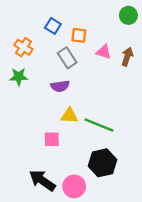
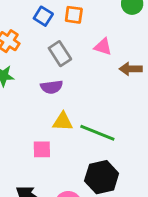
orange square: (79, 35) -> (74, 15), moved
brown arrow: (127, 57) -> (131, 69), moved, turned -108

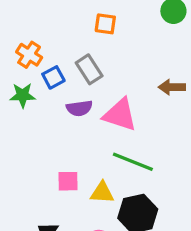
blue square: (43, 16) -> (53, 77), moved, turned 30
pink triangle: (103, 47) -> (120, 115), moved, size x1.6
yellow triangle: (63, 122) -> (102, 193), moved

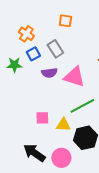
orange cross: (29, 55) -> (26, 34), moved
green line: (133, 162) -> (82, 106), turned -50

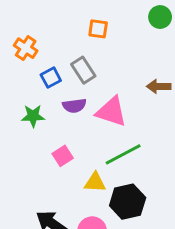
orange cross: (26, 34) -> (26, 48), moved
green star: (14, 65) -> (33, 116), moved
pink square: (42, 118) -> (63, 156), moved, turned -32

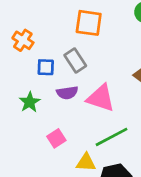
orange square: (98, 29) -> (89, 23), size x1.5
blue square: (51, 78) -> (46, 67), turned 30
green star: (33, 116) -> (30, 102), turned -30

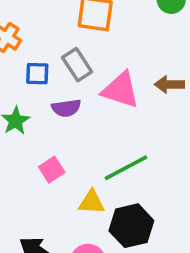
pink triangle: (101, 98) -> (121, 90), moved

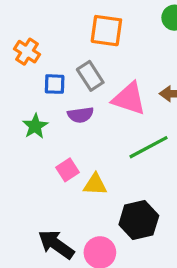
green line: (126, 168) -> (149, 147), moved
yellow triangle: (92, 202) -> (95, 184), moved

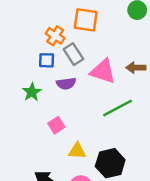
orange cross: (27, 52) -> (55, 36), moved
yellow triangle: (95, 184) -> (77, 151), moved

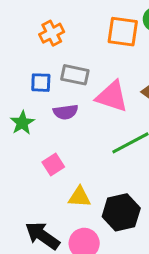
orange square: (86, 20) -> (123, 32), moved
orange cross: (55, 36) -> (52, 33), moved, turned 30
gray rectangle: (73, 54) -> (75, 75), turned -45

